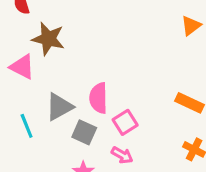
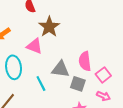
brown star: (48, 39) -> (49, 27), turned 30
gray triangle: (59, 107) -> (60, 69), turned 42

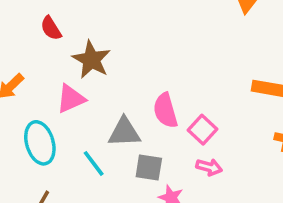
pink triangle: (34, 46) -> (71, 99), turned -36
gray square: (78, 84) -> (149, 167), moved

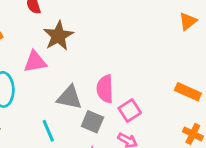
cyan line: (94, 163) -> (48, 131), moved
gray square: (149, 167) -> (92, 122), moved

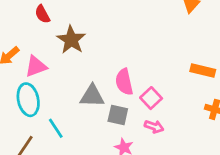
pink triangle: (35, 62) -> (36, 66), moved
cyan line: (48, 131) -> (56, 128), moved

